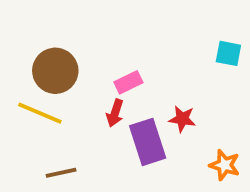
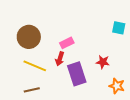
yellow line: (40, 113) -> (35, 66), moved
red star: (182, 119) -> (103, 62), moved

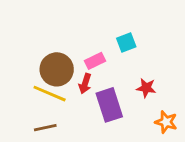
cyan square: (119, 28) -> (126, 42), moved, turned -32
brown circle: (29, 37) -> (57, 69), moved

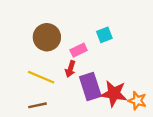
brown circle: (57, 69) -> (47, 37), moved
red star: (146, 88) -> (114, 94), moved, size x1.6

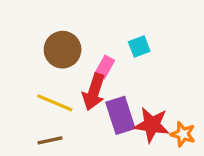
pink rectangle: (79, 50) -> (105, 67), turned -35
red arrow: (70, 69) -> (94, 92), size x1.6

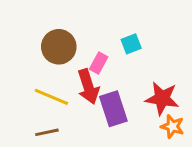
red arrow: (94, 92) -> (88, 87), turned -36
red star: (152, 125) -> (162, 98), moved

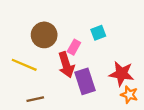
yellow line: (51, 97) -> (24, 65), moved

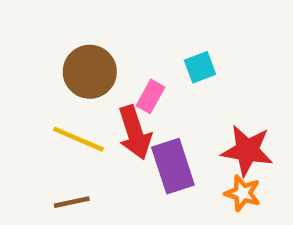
yellow line: (24, 65) -> (79, 139), moved
orange star: (129, 95) -> (243, 193), moved

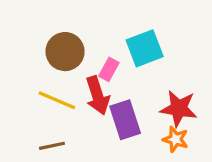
cyan square: (200, 67) -> (145, 48), size x1.6

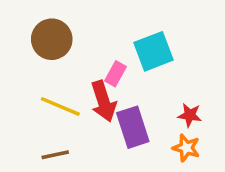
brown circle: (65, 52) -> (52, 39), moved
red star: (179, 108) -> (190, 115), size x0.6

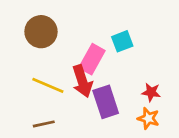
cyan square: (154, 51) -> (122, 41), size x0.7
pink rectangle: (116, 74) -> (92, 59), size x1.5

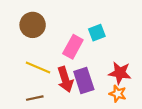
red arrow: (82, 81) -> (65, 79), moved
red star: (151, 92) -> (120, 73), size x1.5

